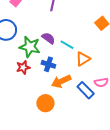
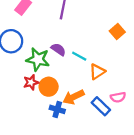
blue cross: (48, 64) -> (57, 109), moved
orange circle: (45, 103) -> (49, 87), moved

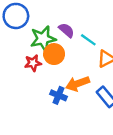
green star: (38, 59) -> (43, 39), turned -30
orange circle: (49, 87) -> (54, 54), moved

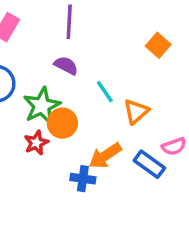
purple semicircle: (66, 30) -> (66, 65), moved
cyan line: (88, 40) -> (105, 92), turned 35

